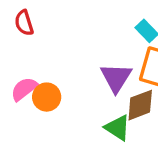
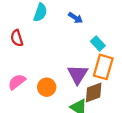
orange circle: (47, 97) -> (47, 87), moved

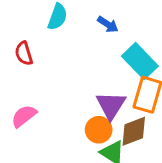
cyan rectangle: (98, 43) -> (140, 61), size x1.6
orange circle: (47, 87) -> (99, 130), moved

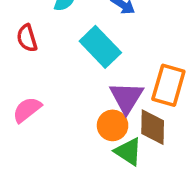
cyan rectangle: (140, 61) -> (100, 47), moved
brown diamond: (134, 131) -> (153, 127), turned -68

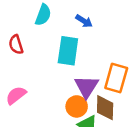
cyan rectangle: (100, 47) -> (68, 51), turned 52

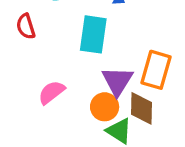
pink semicircle: (16, 95) -> (51, 92), moved

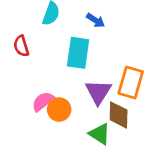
orange circle: (105, 107) -> (59, 110), moved

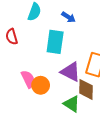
purple triangle: (98, 92) -> (71, 72), turned -35
pink semicircle: (43, 101) -> (28, 79), turned 102

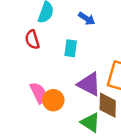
red semicircle: (12, 37) -> (32, 40), moved
cyan rectangle: (55, 42) -> (71, 48), size x0.6

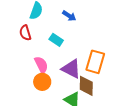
cyan rectangle: (71, 48) -> (56, 40), turned -64
pink semicircle: (38, 93) -> (41, 65), moved

